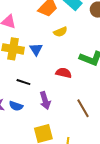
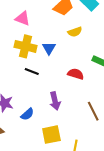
black line: (23, 82) -> (32, 71), moved
blue semicircle: (16, 106) -> (27, 114), moved, turned -64

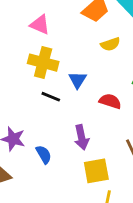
blue triangle: (49, 48) -> (78, 80), moved
blue semicircle: (27, 114) -> (44, 154), turned -80
yellow square: (51, 135) -> (96, 171), moved

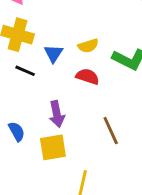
yellow semicircle: (110, 44) -> (88, 46), moved
yellow square: (96, 171) -> (53, 147), moved

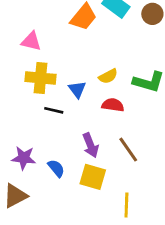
brown line: (111, 131) -> (128, 150), moved
yellow square: (53, 147) -> (93, 177), turned 36

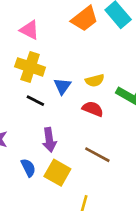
purple arrow: (91, 145) -> (49, 140), moved
brown line: (128, 150) -> (97, 155), turned -40
blue semicircle: (56, 168) -> (28, 168), moved

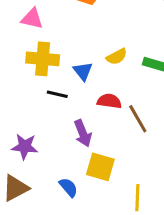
red semicircle: (93, 109) -> (109, 101), moved
brown line: (97, 155) -> (138, 119), moved, turned 45
blue semicircle: (28, 168) -> (68, 187), moved

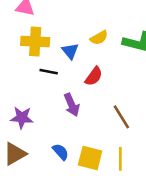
red semicircle: (109, 101) -> (94, 76), turned 120
brown line: (138, 119) -> (121, 117), moved
yellow square: (100, 167) -> (90, 158), moved

